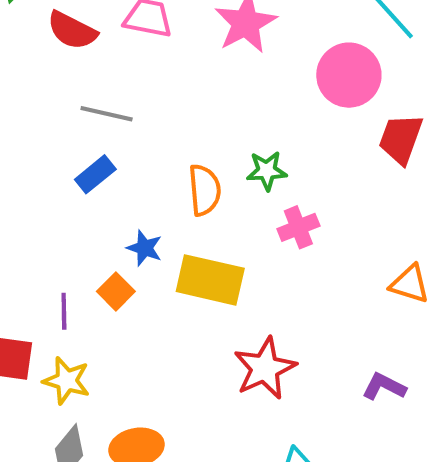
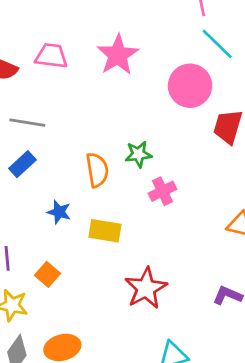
yellow rectangle: (210, 280) -> (105, 231), size x0.7
orange square: (116, 291) -> (47, 274), moved

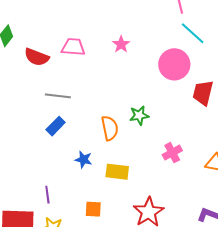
pink star: (118, 55) -> (121, 44), size x0.6
pink cross: (162, 191) -> (172, 153), moved
orange square: (47, 274) -> (93, 209), moved, turned -36

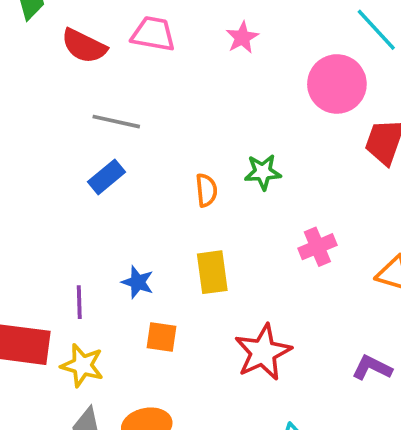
orange semicircle: (110, 128) -> (206, 190), size x0.7
blue star: (83, 160) -> (138, 282), moved
yellow rectangle: (117, 172) -> (212, 272), turned 70

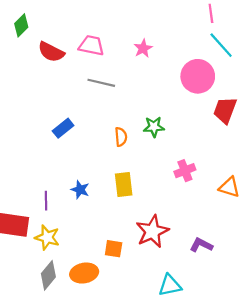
gray line: (116, 122) -> (101, 83), moved
orange square: (161, 337) -> (114, 249), moved
purple L-shape: (372, 368) -> (201, 245), moved

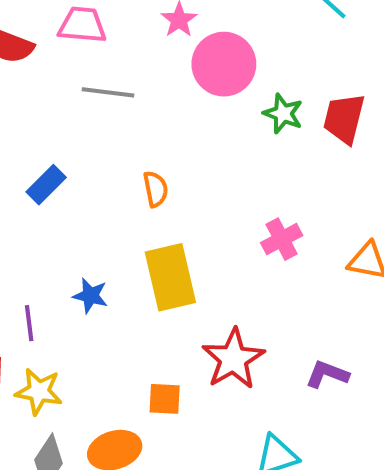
pink circle: (198, 76) -> (224, 64), moved
green star: (154, 127) -> (283, 114), moved, turned 30
yellow rectangle: (124, 184) -> (170, 277), size x1.4

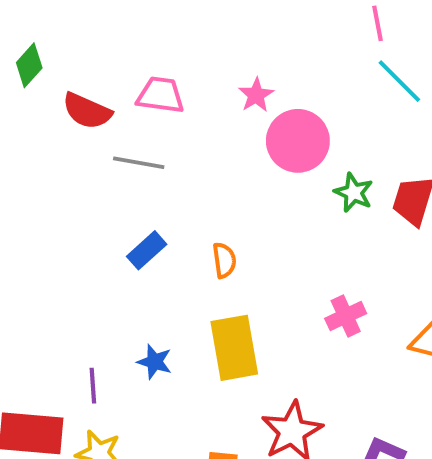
gray line: (108, 92) -> (139, 163), moved
blue rectangle: (46, 185) -> (147, 250), moved

